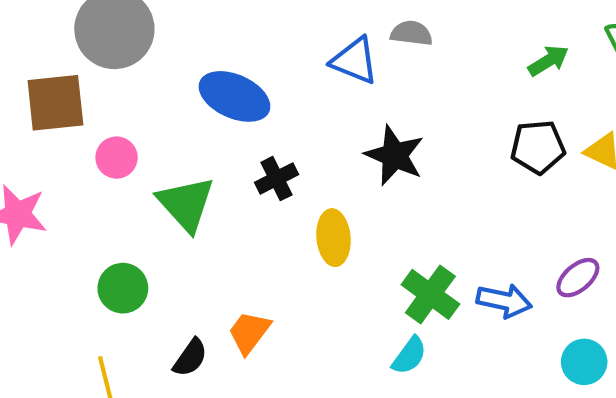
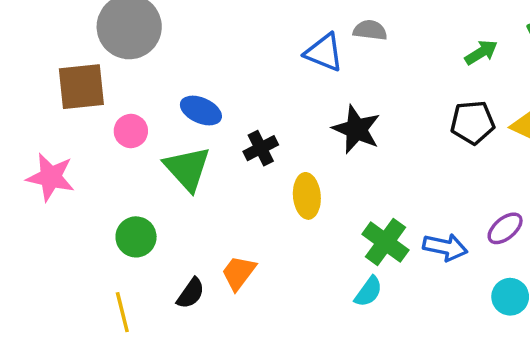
blue ellipse: (234, 96) -> (201, 110), moved, size x0.7

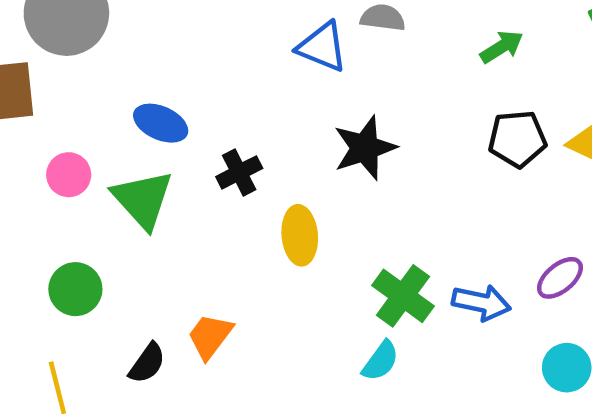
green arrow: (481, 52) -> (502, 47), moved
black star: (356, 129) -> (365, 148), turned 30
pink circle: (131, 131) -> (69, 175), moved

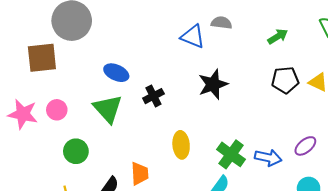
pink circle: (69, 175) -> (57, 110), moved
yellow ellipse: (300, 235) -> (181, 145), moved
orange trapezoid: (210, 336) -> (140, 174), turned 140

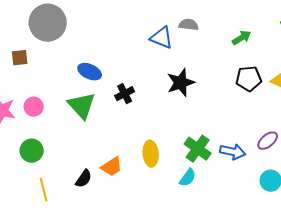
brown square: (42, 58) -> (20, 58), size x0.6
yellow ellipse: (181, 145) -> (151, 154), moved
green circle: (76, 151) -> (32, 151), moved
orange trapezoid: (140, 174) -> (112, 167), turned 60

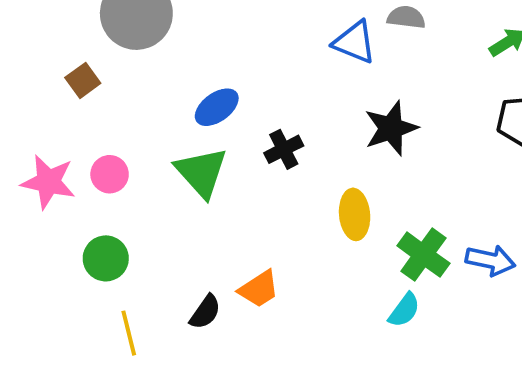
brown square: (20, 58) -> (83, 80), turned -30
blue ellipse: (90, 72) -> (217, 107), turned -60
yellow ellipse: (151, 154) -> (355, 214), moved

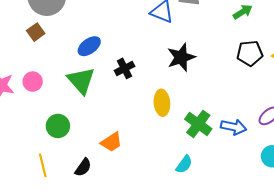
brown square: (83, 80) -> (36, 32), moved
green circle: (106, 258) -> (58, 126), moved
cyan semicircle: (404, 310) -> (184, 164), moved
black semicircle: (205, 312) -> (83, 167), moved

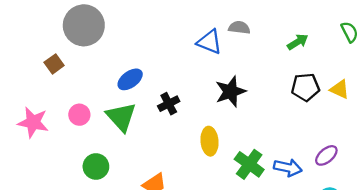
brown square: (36, 32) -> (54, 64), moved
pink circle: (33, 82) -> (79, 115), moved

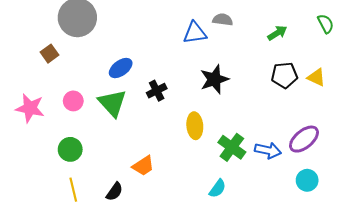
blue triangle: (209, 42) -> (195, 33), turned -30
purple ellipse: (326, 155) -> (304, 139), size x1.4
green circle: (96, 166) -> (70, 149), moved

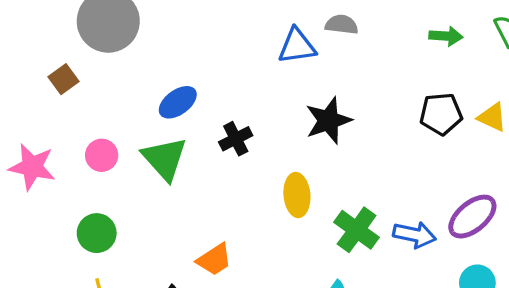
green arrow: (277, 33) -> (446, 36), moved, turned 36

